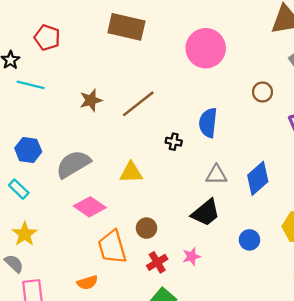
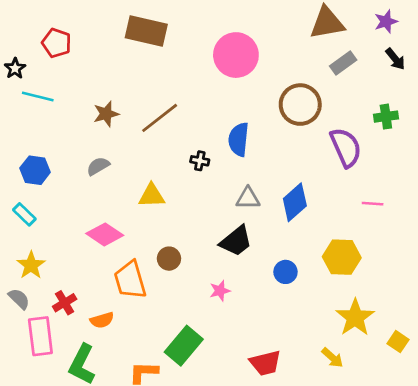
brown circle: (262, 92) -> (300, 105), size x1.8
gray semicircle: (73, 164) -> (98, 166), moved, size x0.6
red cross: (157, 262) -> (65, 303), moved

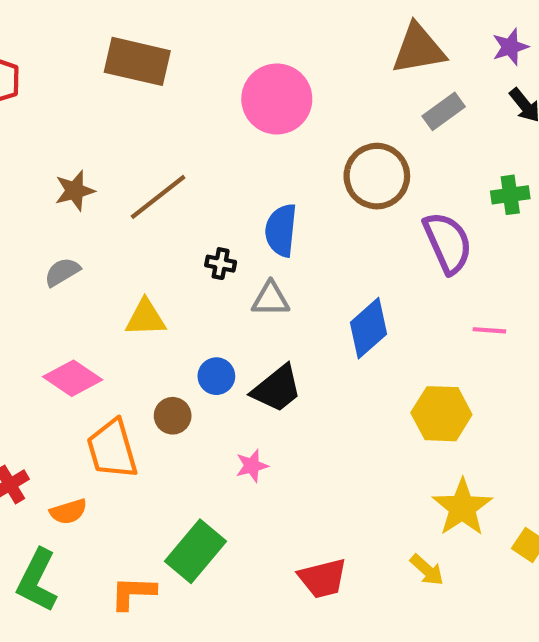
gray triangle: (248, 198) -> (271, 299), moved
blue circle: (285, 272) -> (216, 376), moved

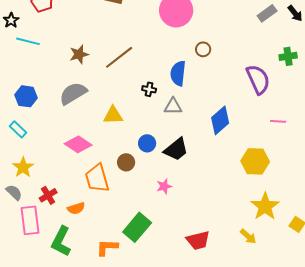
gray rectangle: (444, 111) -> (267, 13), moved
brown circle: (377, 176) -> (203, 49), moved, size x0.5
gray semicircle: (62, 272) -> (73, 93), size x1.6

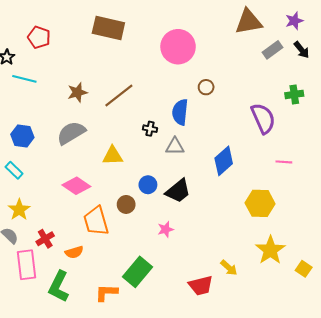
yellow arrow: (248, 236) -> (229, 268), moved

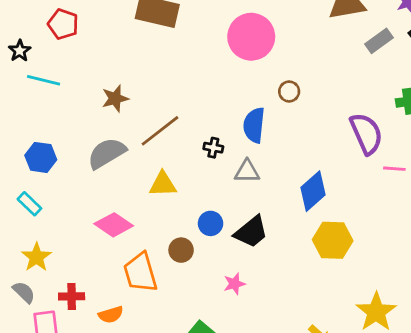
brown line: (119, 95) -> (160, 131), moved
pink line: (284, 162) -> (394, 169), moved
yellow hexagon: (260, 203) -> (333, 240), moved
red cross: (45, 239) -> (72, 296), turned 30

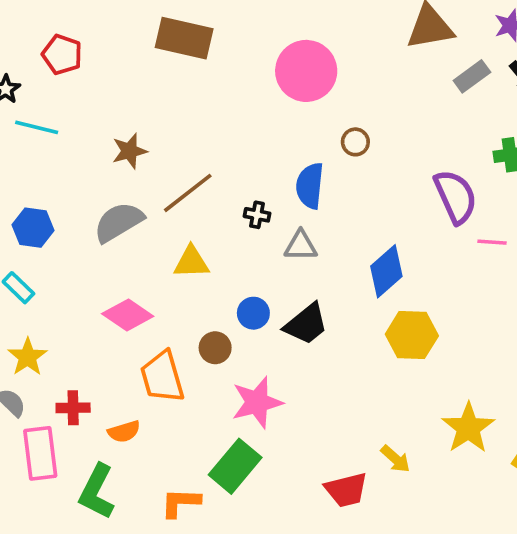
pink star: (234, 284) -> (257, 402), moved, size x1.8

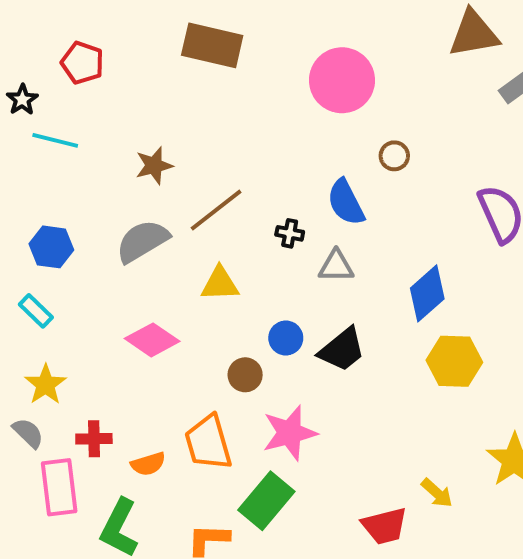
blue semicircle: (310, 186) -> (346, 202), turned -33
orange trapezoid: (162, 377) -> (208, 443), moved

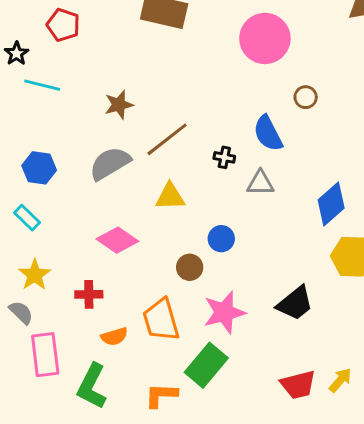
black trapezoid: (342, 350) -> (295, 303), moved
red cross: (94, 439) -> (89, 294), moved
yellow arrow: (437, 493) -> (340, 380), moved, turned -92

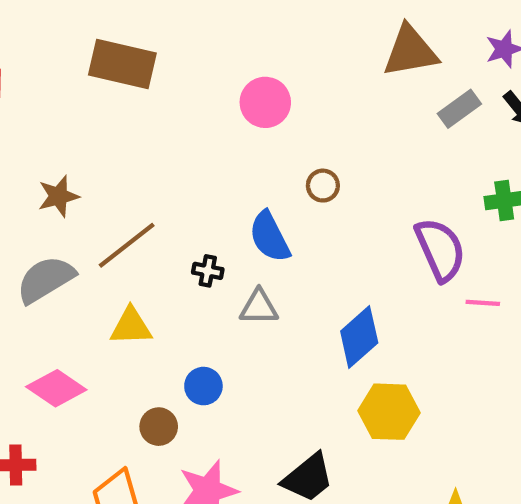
pink circle: (265, 38) -> (265, 102), size x0.7

